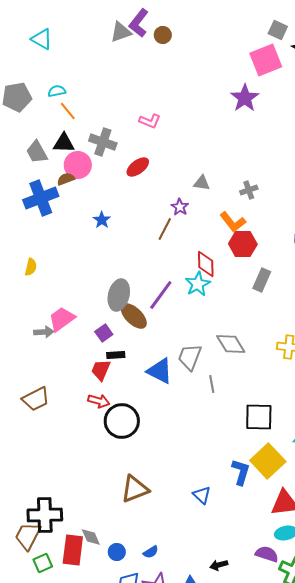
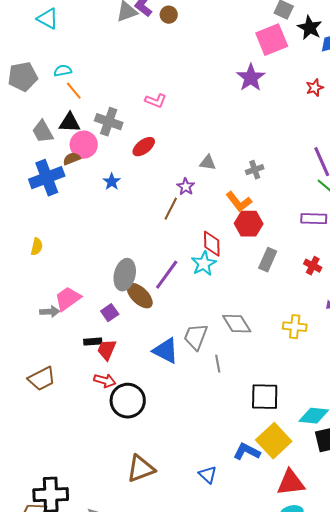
blue star: (102, 220) -> (112, 182), moved
black rectangle: (116, 355) -> (93, 342), moved
blue L-shape: (241, 472) -> (247, 452), turned -80

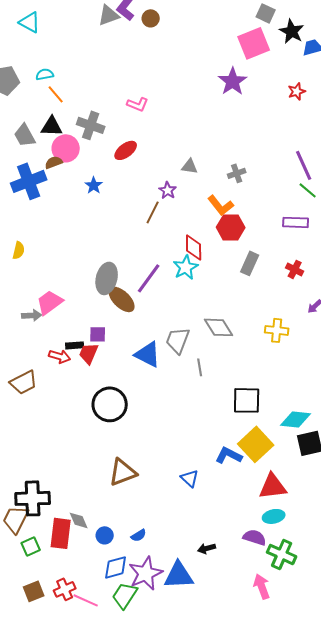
purple square: (110, 313) -> (98, 334), moved, turned 36
red arrow: (105, 381) -> (60, 356), moved

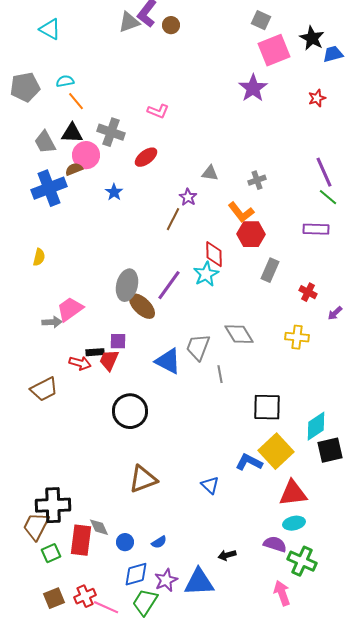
gray square: (266, 13) -> (261, 20), moved
red cross: (295, 269) -> (308, 292), moved
cyan diamond: (296, 419) -> (316, 426), turned -40
purple star: (146, 573) -> (166, 580), size x0.7

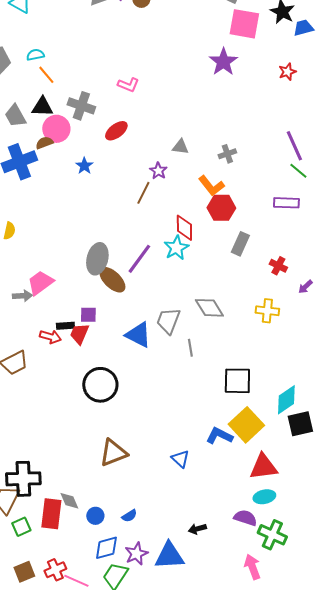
pink square: (274, 50) -> (244, 24), turned 32

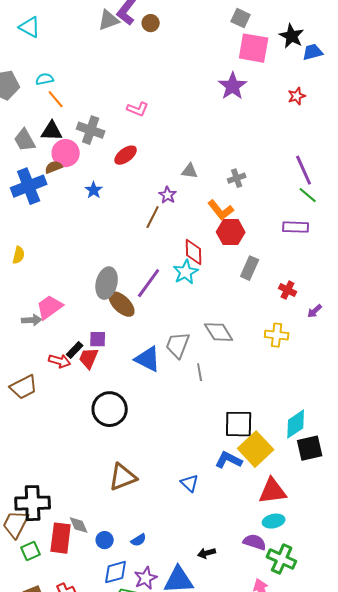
black rectangle: (65, 326) -> (75, 350), turned -42
black square: (237, 381) -> (239, 424), moved

